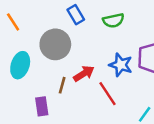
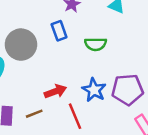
gray circle: (55, 44) -> (21, 45), moved
brown line: (62, 85) -> (34, 114), moved, turned 42

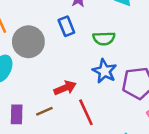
blue star: (94, 90) -> (104, 71), moved

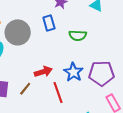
blue star: (104, 71) -> (73, 72), moved
brown line: (44, 111) -> (25, 89), turned -32

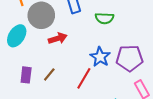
red arrow: (43, 72) -> (58, 38), moved
red line: (58, 93) -> (84, 78), turned 50

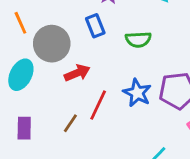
purple rectangle: (26, 75) -> (24, 128), moved
red line: (84, 78) -> (98, 105), moved

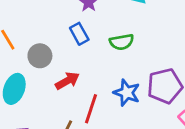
gray circle: (52, 44) -> (40, 56), size x0.7

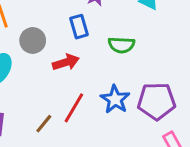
red arrow: (67, 81) -> (66, 62), moved

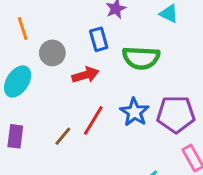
green semicircle: (121, 45) -> (141, 58), size x1.4

